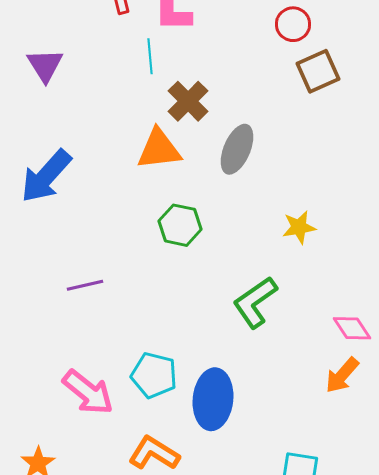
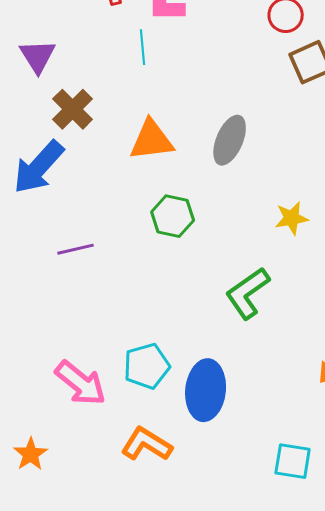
brown cross: (188, 101) -> (73, 109), moved
purple line: (85, 285) -> (76, 249), moved
cyan pentagon: (154, 375) -> (147, 366), turned -30

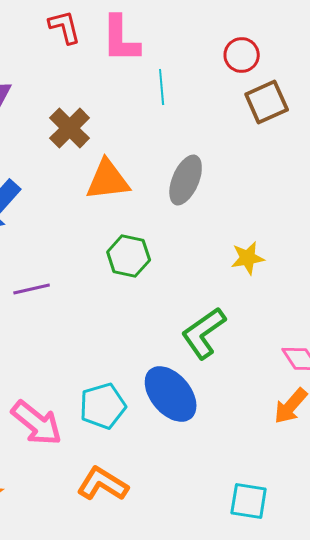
cyan line: (143, 47) -> (162, 87), moved
brown cross: (73, 109) -> (70, 128), moved
blue ellipse: (206, 390) -> (171, 394), moved, turned -46

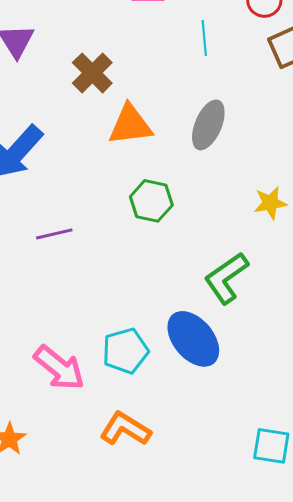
cyan line: (162, 87) -> (204, 38), moved

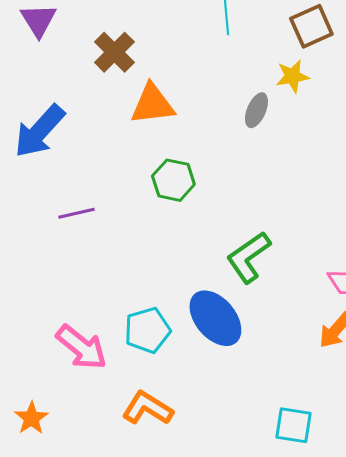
gray ellipse: (208, 125) -> (256, 110), moved, size x0.7
yellow star: (270, 203) -> (292, 76), moved

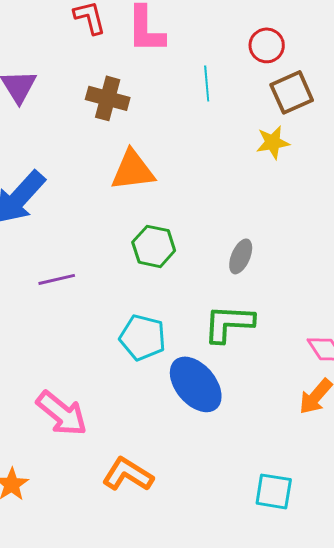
brown cross: (114, 52) -> (108, 98), moved, turned -30
gray ellipse: (256, 110) -> (241, 256), moved
green L-shape: (248, 257) -> (229, 323), turned 38
cyan pentagon: (147, 330) -> (143, 337), moved, turned 30

